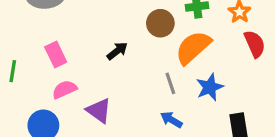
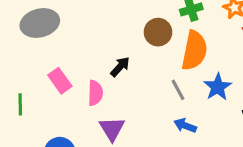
orange semicircle: (193, 47) -> (194, 51), turned 153
pink semicircle: (65, 89) -> (95, 93), moved, turned 125
purple triangle: (99, 111) -> (112, 129), turned 32

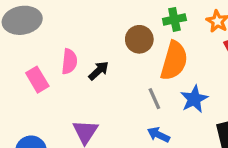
pink semicircle: (95, 93) -> (69, 62), moved

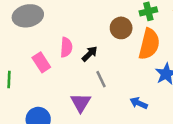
gray line: (154, 99) -> (101, 79), moved

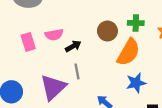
pink semicircle: (66, 47) -> (54, 35), turned 60
purple triangle: (81, 103) -> (53, 87), size x1.4

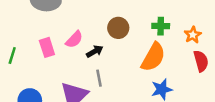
brown circle: (107, 31) -> (118, 28), moved
pink semicircle: (54, 35) -> (74, 39), turned -36

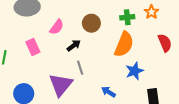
orange star: (193, 35) -> (151, 12), moved
pink semicircle: (74, 39) -> (57, 27), moved

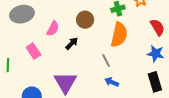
gray line: (80, 68) -> (106, 60), moved
blue star: (134, 71) -> (156, 54), moved, turned -30

